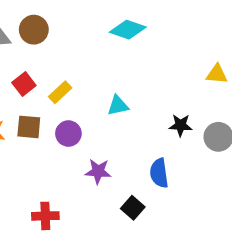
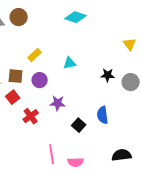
yellow triangle: (217, 74) -> (130, 44), turned 48
red square: (24, 84) -> (13, 97), moved
blue semicircle: (159, 173) -> (103, 115), moved
red cross: (45, 216) -> (31, 116), moved, turned -35

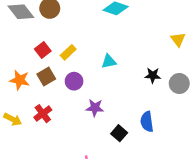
brown square: (16, 76) -> (46, 77), turned -35
red square: (13, 97) -> (43, 50), moved
red cross: (31, 116) -> (43, 114), moved

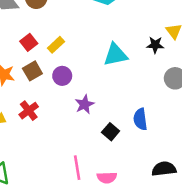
cyan triangle: (109, 62) -> (116, 55), moved, size x1.5
black star: (153, 75) -> (155, 45), moved
purple star: (95, 108) -> (85, 104), turned -30

